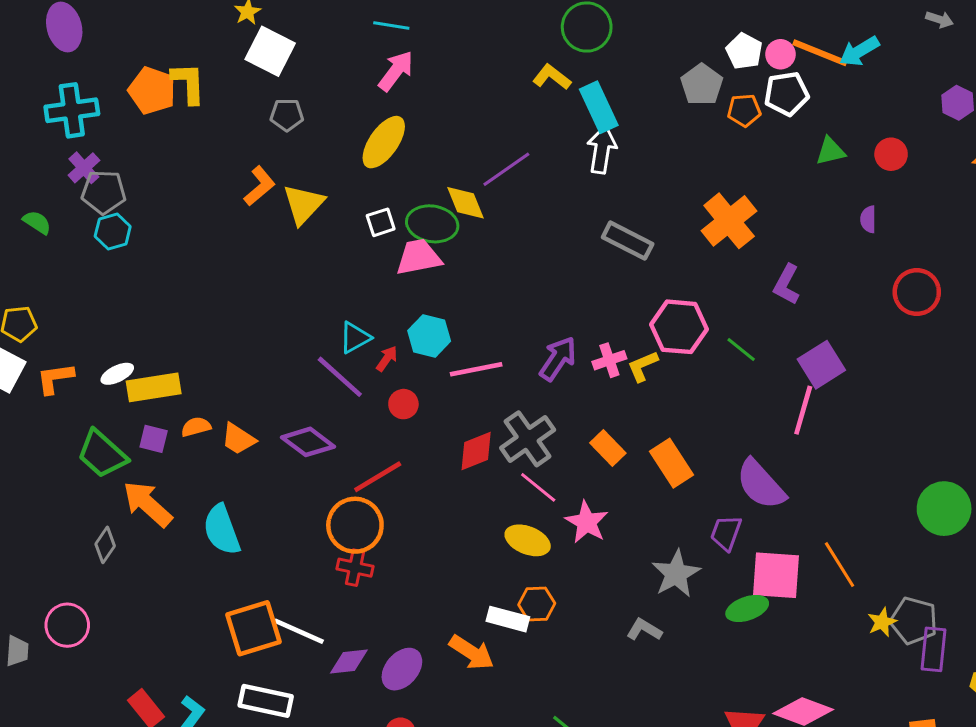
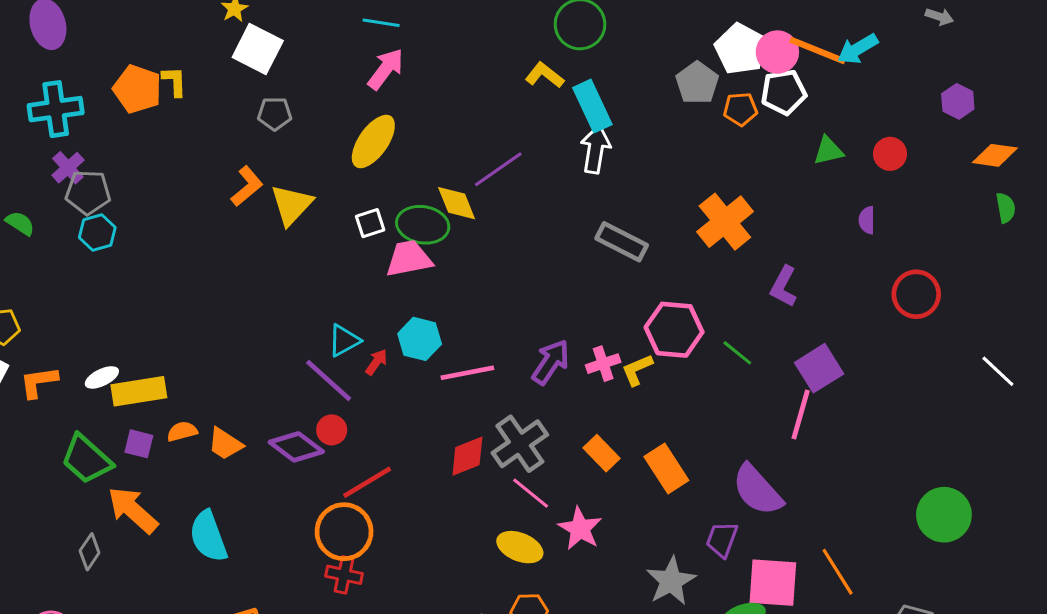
white pentagon: (744, 51) -> (740, 49), size x1.4
pink circle: (780, 54) -> (777, 52), size x1.4
yellow L-shape: (188, 83) -> (174, 81), size x0.7
red circle: (403, 404) -> (332, 430), moved

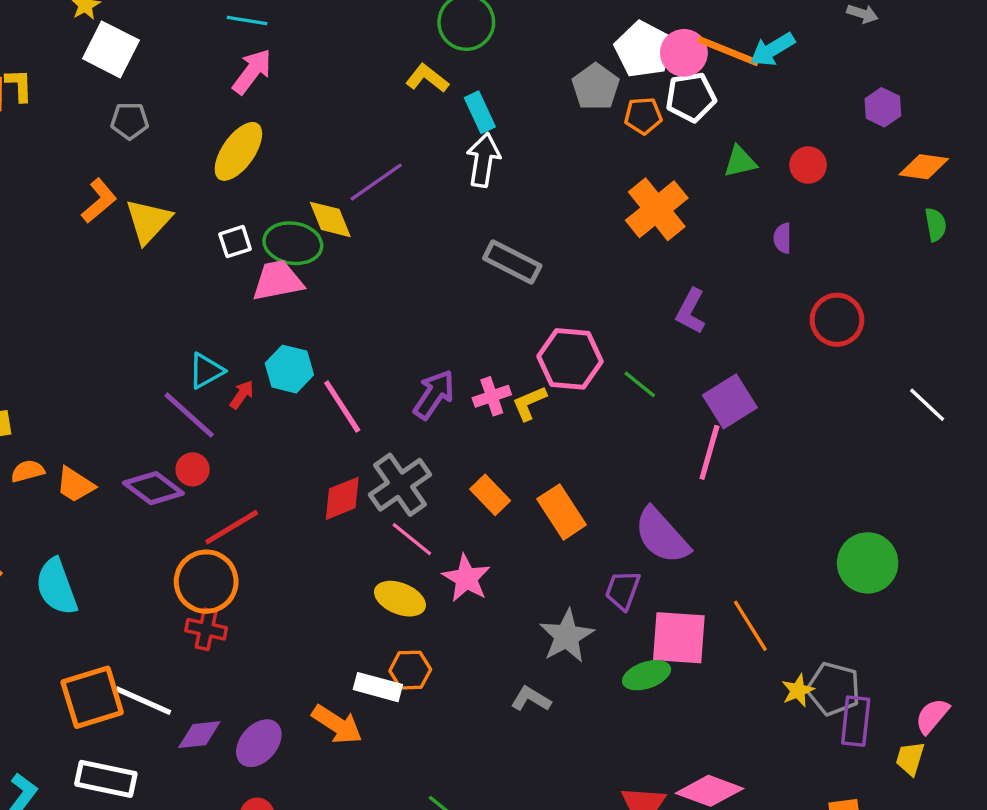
cyan rectangle: (592, 106) -> (480, 112), size x0.7
orange cross: (725, 222) -> (657, 209), moved
pink line: (467, 373) -> (342, 406), turned 68

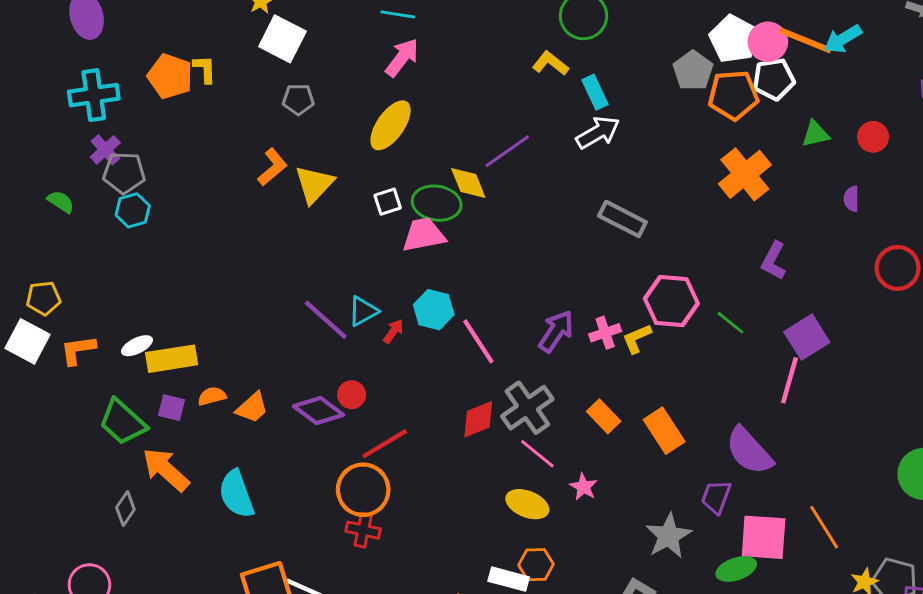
orange pentagon: (643, 116) -> (733, 95), size x1.6
white arrow: (483, 160) -> (598, 133), turned 51
purple line: (189, 415) -> (326, 320), moved
orange trapezoid: (75, 485) -> (252, 408), turned -75
pink star: (466, 578) -> (584, 487), size x0.7

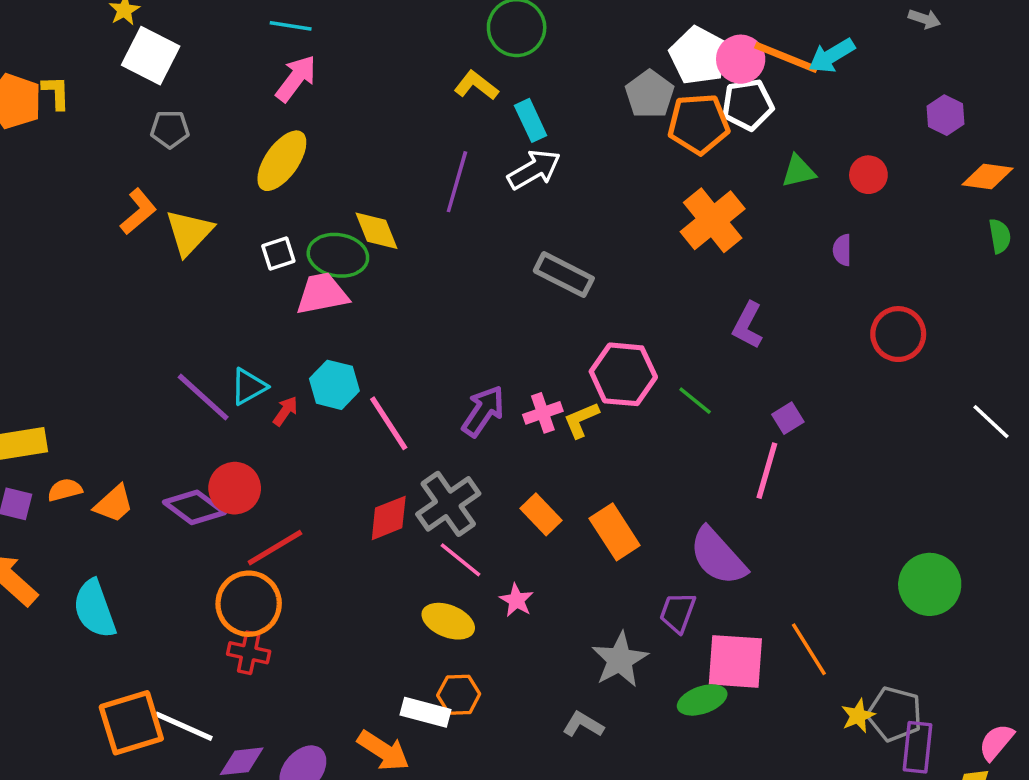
purple line: (507, 151) -> (457, 182), moved, turned -39
purple square: (807, 337) -> (788, 418), size x0.6
red circle: (352, 395) -> (235, 488), size x1.5

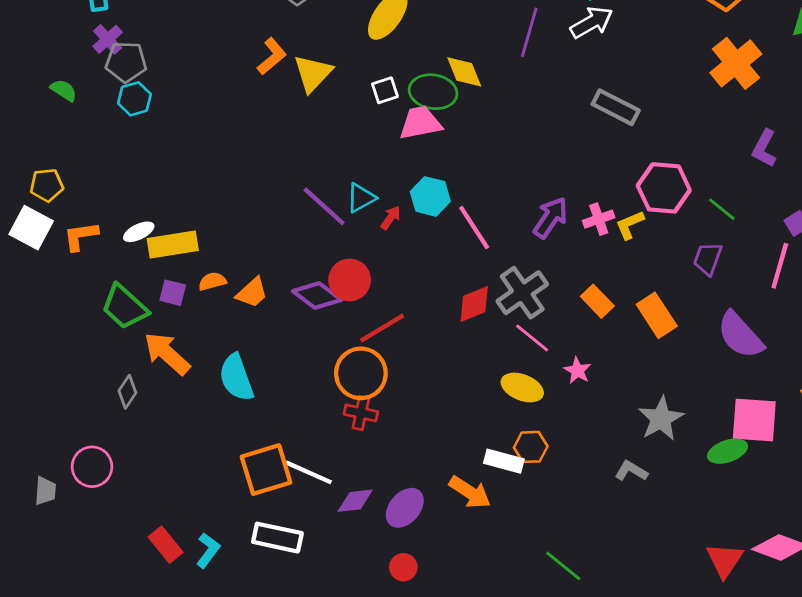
purple trapezoid: (678, 612) -> (708, 259), moved

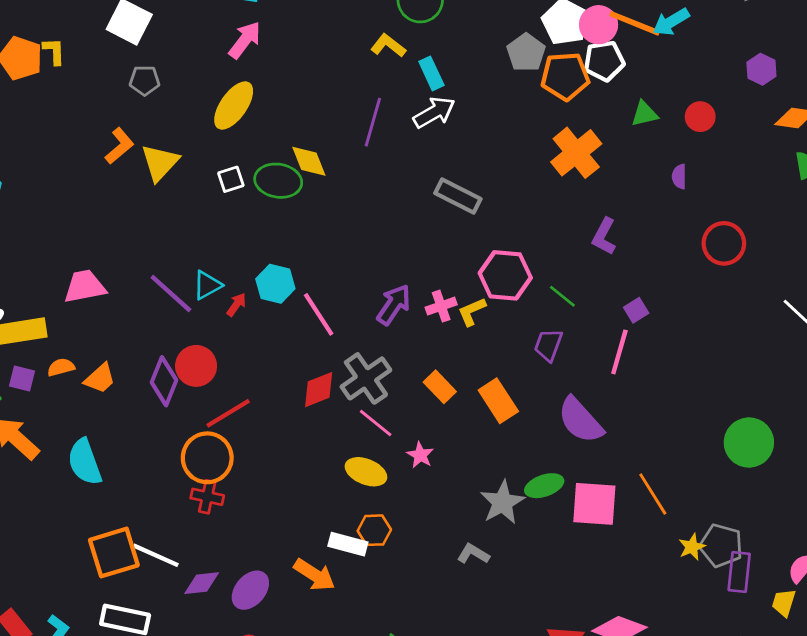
pink trapezoid: (420, 123) -> (85, 287), moved
purple diamond: (317, 295) -> (164, 381), turned 75
green ellipse: (727, 451) -> (544, 486), moved

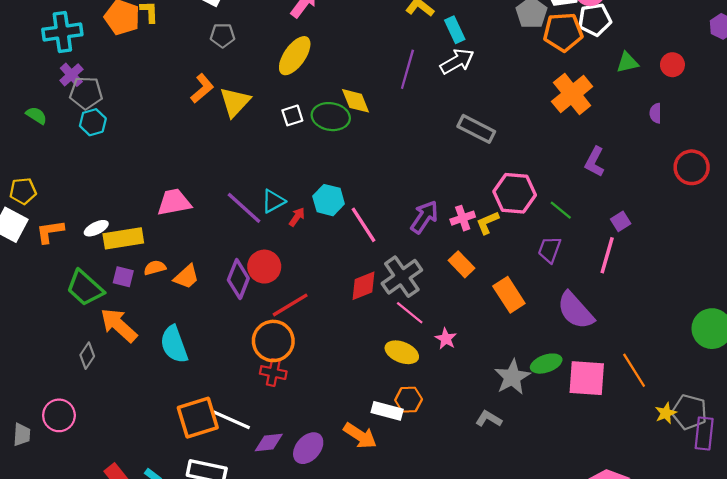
orange rectangle: (440, 387) -> (462, 264), moved

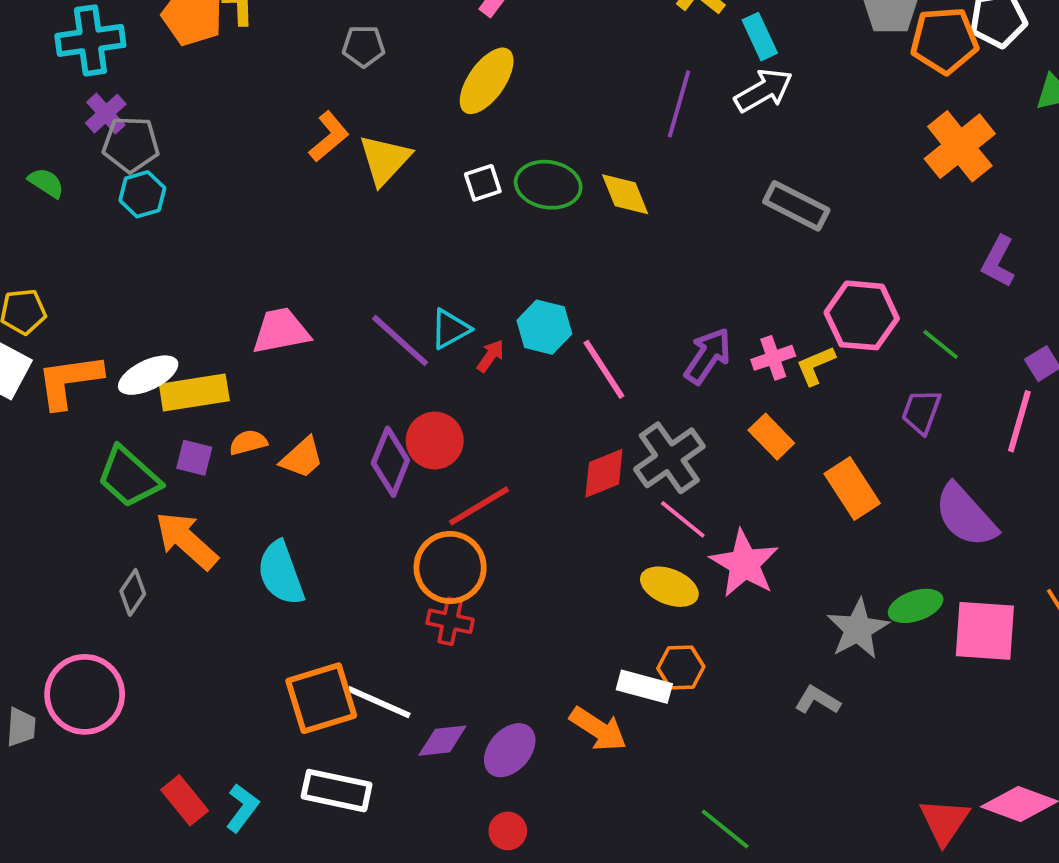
yellow diamond: (356, 101) -> (625, 194), moved
white ellipse: (96, 228) -> (148, 375), size x1.4
orange L-shape: (50, 232) -> (69, 381), size x1.4
pink star: (446, 339) -> (744, 564), size x1.8
pink circle: (59, 415) -> (85, 694), size x1.4

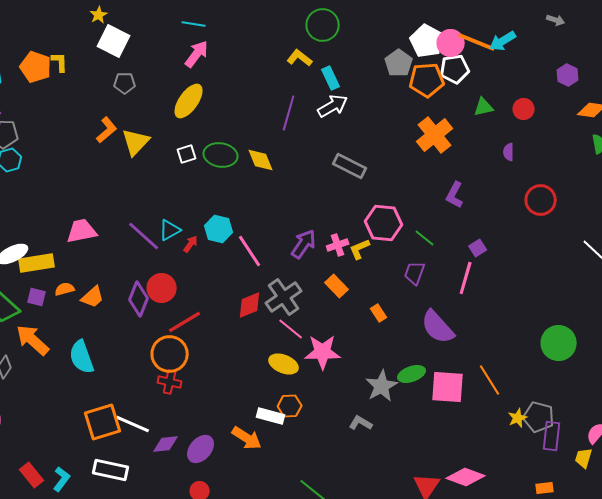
orange rectangle: (852, 489) -> (379, 313), size x0.6
pink star: (744, 564) -> (323, 352), turned -30

